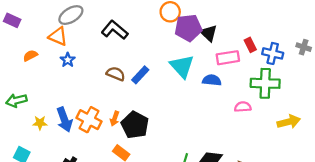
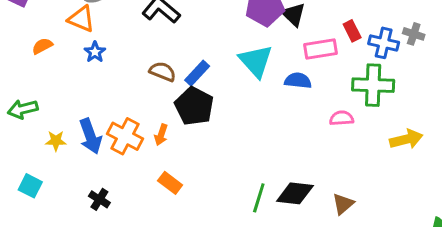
gray cross: (304, 47) -> (414, 34), moved
black pentagon: (135, 125) -> (194, 106), moved

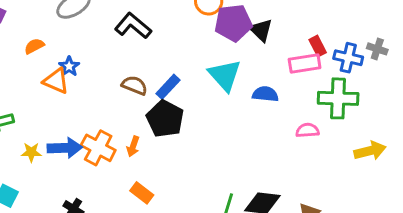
orange triangle: (81, 19) -> (56, 81), moved
orange semicircle: (42, 46) -> (34, 46), moved
pink rectangle: (320, 49) -> (305, 64), moved
blue arrow: (90, 136) -> (65, 148), turned -72

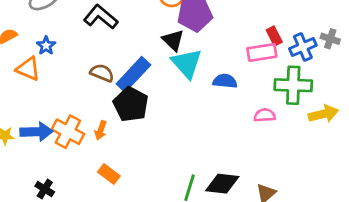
black triangle: (261, 30) -> (173, 40), moved
blue cross: (348, 58) -> (303, 47), turned -36
blue star: (69, 66) -> (46, 46), moved
blue rectangle: (168, 87) -> (133, 74), size x1.5
yellow arrow: (370, 151) -> (323, 114), moved

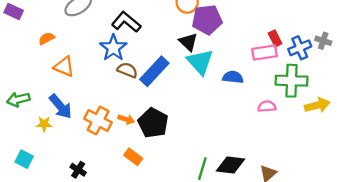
blue star: (46, 46) -> (113, 48), moved, size x1.6
black pentagon: (131, 104) -> (153, 123), moved
orange arrow: (101, 130) -> (126, 119), turned -91
blue arrow: (36, 132) -> (61, 106), moved, turned 52

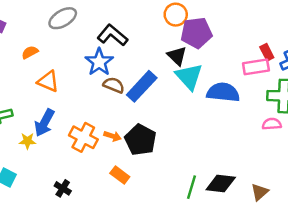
blue semicircle: (233, 77) -> (223, 92), size x1.5
blue arrow: (61, 106) -> (44, 123), turned 68
pink semicircle: (267, 106) -> (272, 124), moved

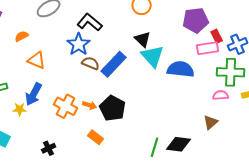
purple pentagon: (196, 33) -> (196, 20), moved
black cross: (63, 188) -> (49, 148), turned 32
brown triangle: (260, 192) -> (211, 122), moved

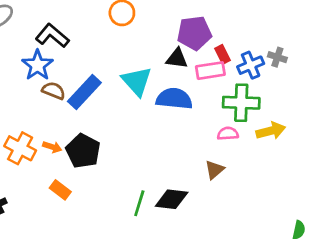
black triangle: (143, 39) -> (177, 58), moved, turned -36

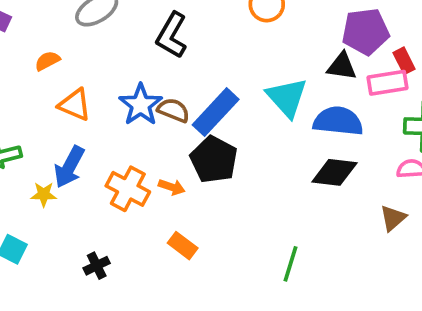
black L-shape: (52, 36) -> (172, 35), turned -100
blue star: (37, 65) -> (141, 105), moved
black pentagon: (83, 151) -> (214, 160), moved
black diamond: (172, 199) -> (334, 172), moved

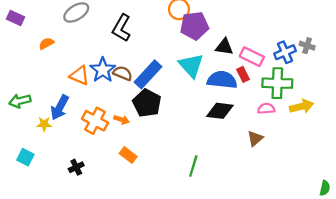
purple pentagon: (366, 32) -> (194, 26), moved
red rectangle: (404, 61) -> (243, 74), moved
pink rectangle: (387, 83) -> (252, 57), turned 35
orange triangle: (75, 105) -> (80, 75), moved

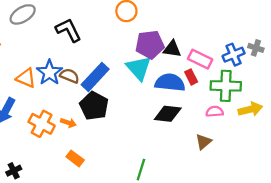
purple pentagon: (194, 26) -> (150, 45), moved
black L-shape: (122, 28) -> (68, 30), turned 124
black cross: (76, 167) -> (14, 171), moved

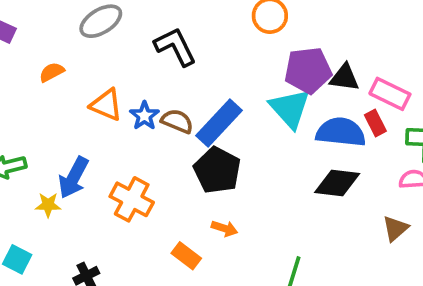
blue star: (49, 72) -> (144, 116), size x0.7
orange triangle: (26, 78) -> (106, 105), moved
orange arrow: (68, 123) -> (224, 228), moved

